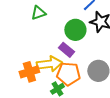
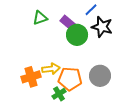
purple rectangle: (66, 50) -> (68, 23), moved
yellow arrow: (49, 64) -> (51, 69), size x0.7

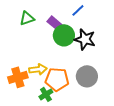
black star: (102, 27) -> (85, 39), moved

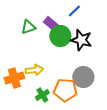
green triangle: (27, 18) -> (28, 27), moved
orange pentagon: (57, 79) -> (65, 90), moved

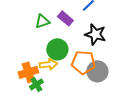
green circle: (60, 36) -> (57, 49), moved
orange pentagon: (65, 90) -> (83, 62), moved
green cross: (42, 95) -> (36, 84), moved

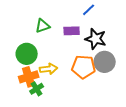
purple rectangle: (65, 18) -> (72, 31), moved, turned -42
green circle: (57, 49) -> (27, 54), moved
gray circle: (97, 71) -> (105, 62), moved

